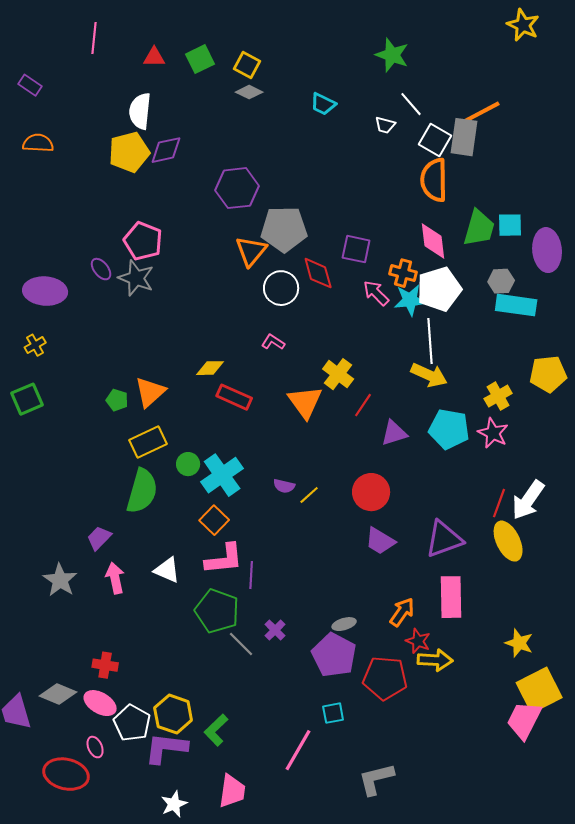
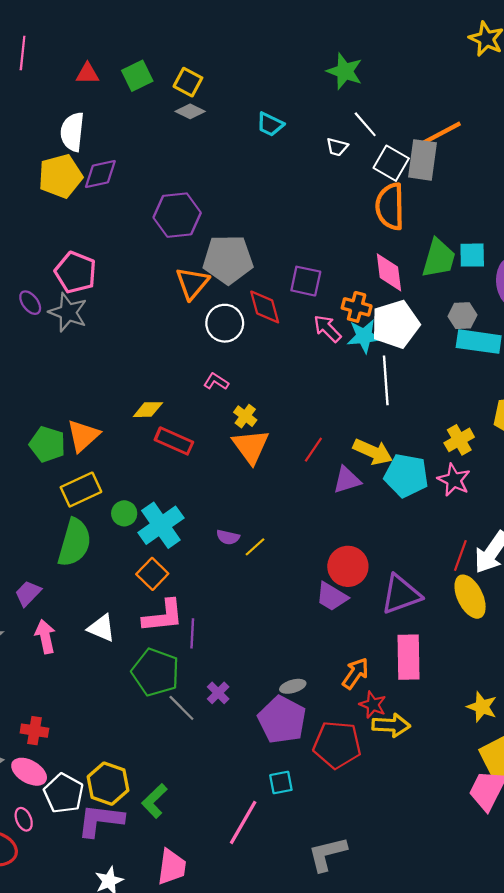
yellow cross: (338, 374) -> (245, 416), moved, size x0.7
yellow arrow: (429, 375) -> (373, 452), moved
green pentagon: (117, 400) -> (47, 444), size x1.5
red circle: (371, 492) -> (348, 566), moved

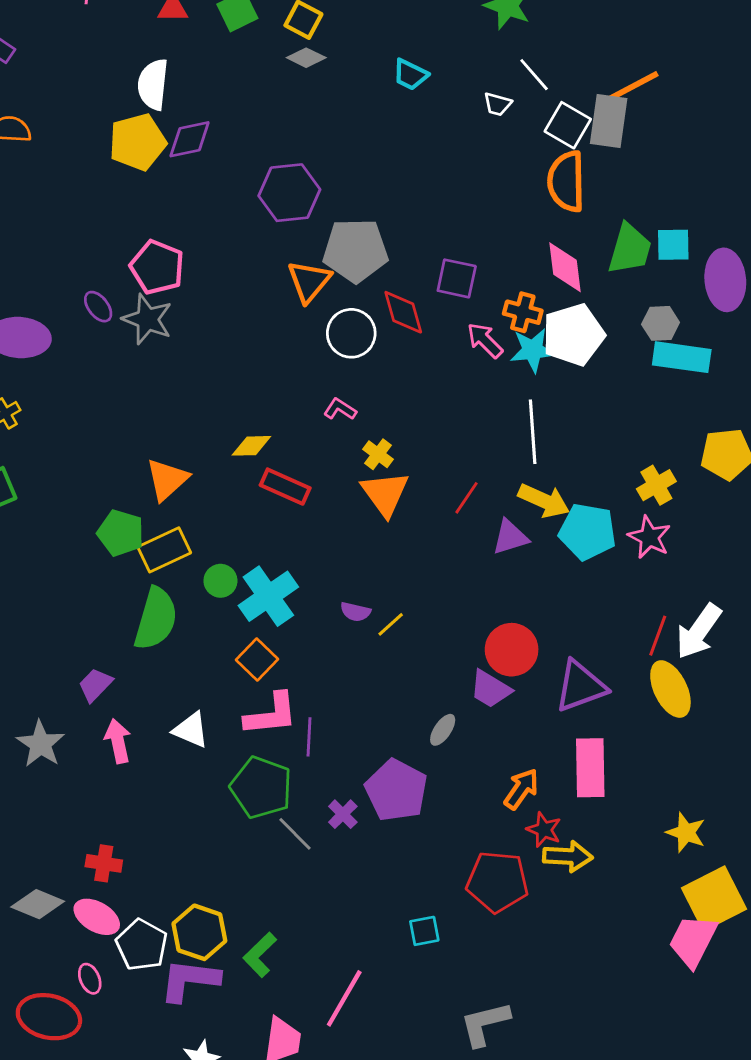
white line: (386, 380) -> (533, 432), moved
green pentagon: (47, 444) -> (121, 533), moved
gray ellipse: (293, 686) -> (443, 730), moved, turned -40
purple pentagon: (282, 720) -> (396, 790), moved
pink line: (243, 822) -> (344, 998), moved

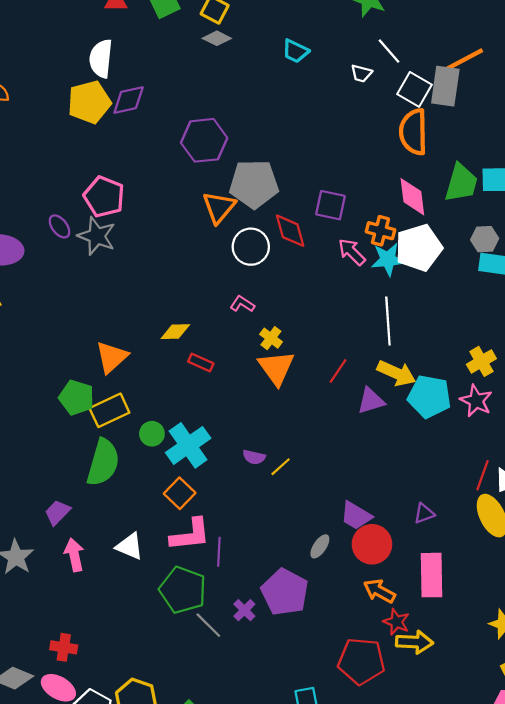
red rectangle: (285, 487) -> (201, 363), size x0.7
red circle: (512, 650) -> (372, 544), moved
purple triangle: (580, 686) -> (424, 513), size x0.5
orange arrow: (521, 789) -> (379, 591), turned -96

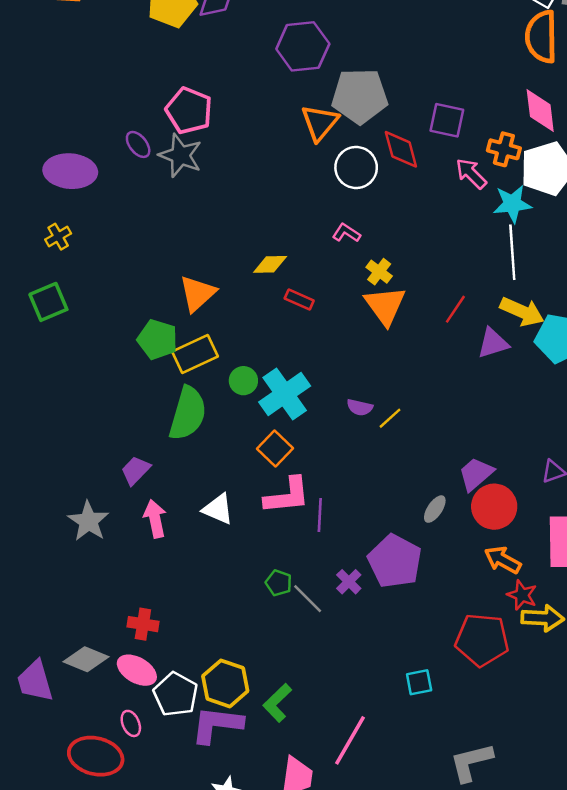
cyan star: (388, 259) -> (512, 204), moved
purple trapezoid: (356, 516) -> (476, 474), turned 108
green pentagon: (183, 590) -> (279, 583), moved, size x0.5

